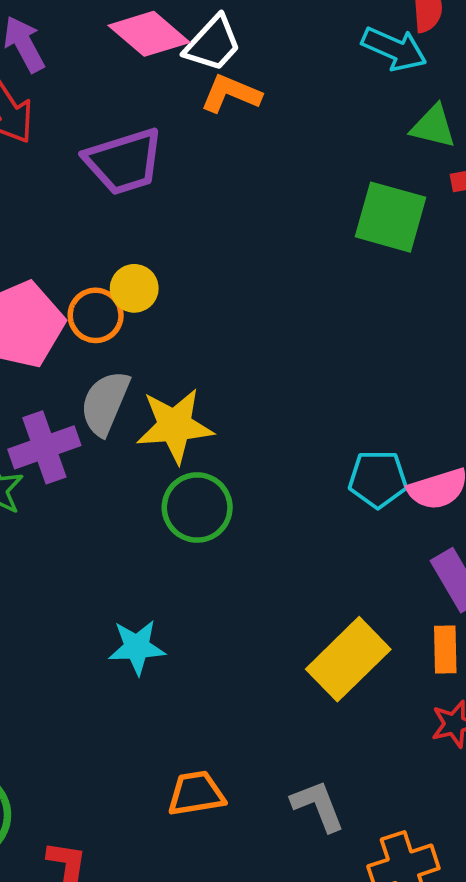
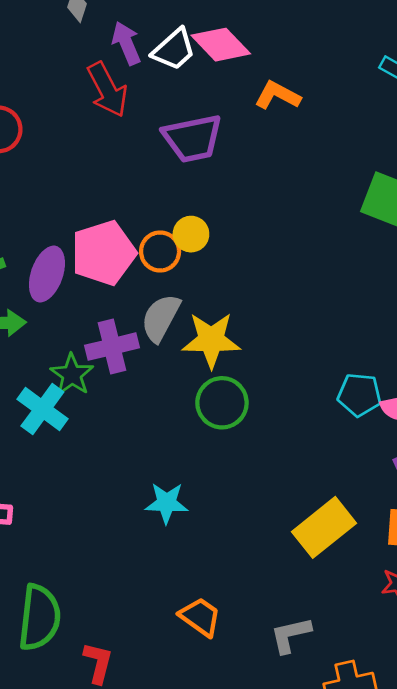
white trapezoid: (213, 44) -> (174, 49), moved
orange trapezoid: (196, 793) -> (200, 617), turned 39
gray L-shape: (318, 806) -> (291, 635), turned -87

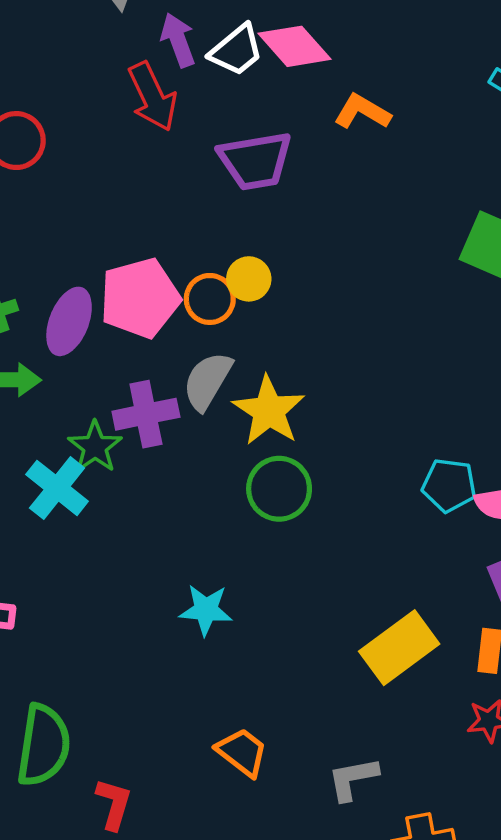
yellow star: (211, 340) -> (269, 411), turned 30

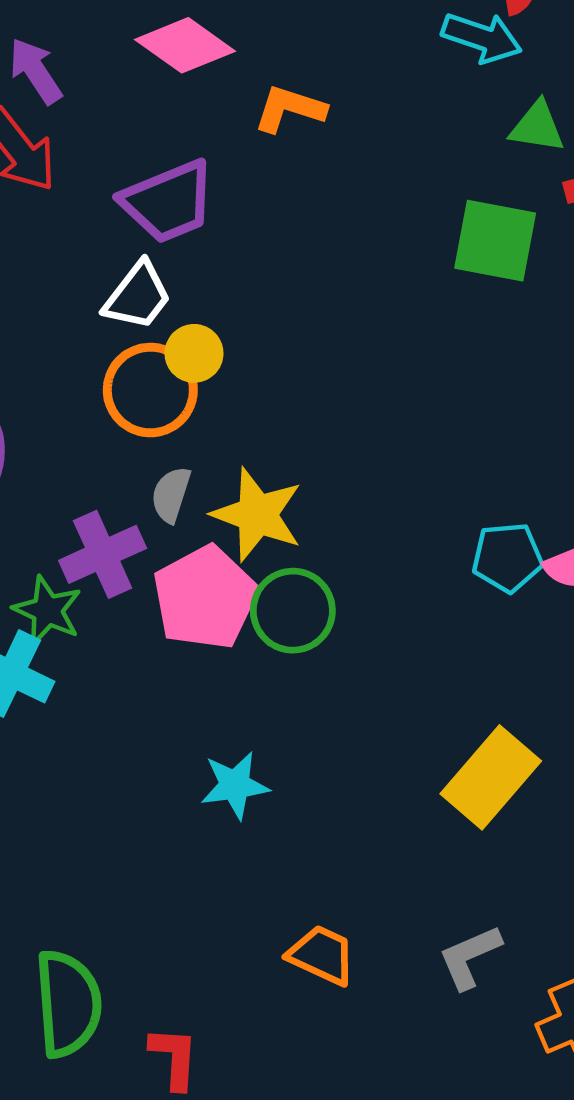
white trapezoid: (236, 50) -> (138, 296), moved
pink pentagon: (140, 298) -> (205, 598), moved
orange circle: (210, 299) -> (150, 390), size x1.4
gray semicircle: (207, 381) -> (171, 495), size x0.7

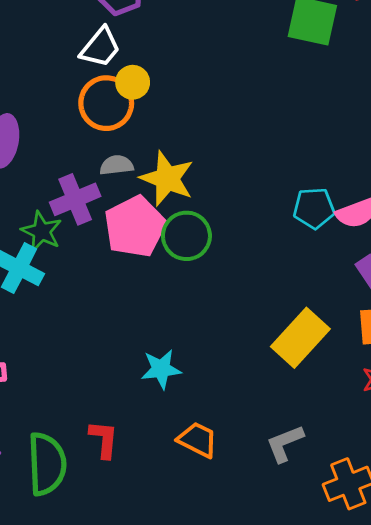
gray semicircle: (171, 495) -> (117, 165), turned 64
cyan star: (235, 785) -> (161, 369), moved
red L-shape: (174, 1058) -> (104, 439), moved

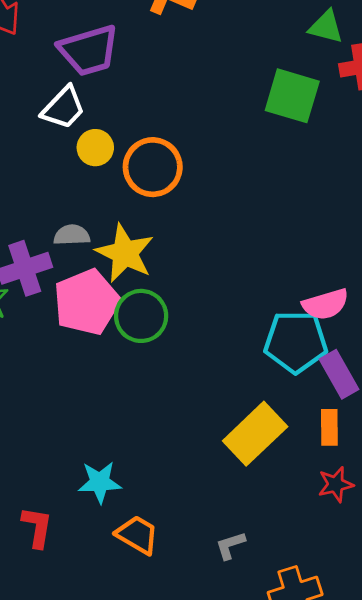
orange circle: (106, 103) -> (153, 167), moved
cyan pentagon: (314, 208) -> (296, 342), moved, size x1.4
cyan star: (161, 369) -> (100, 482), moved
gray L-shape: (285, 443) -> (230, 545), size x0.7

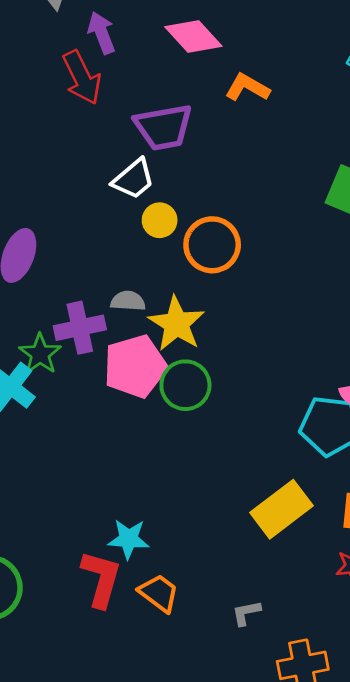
red L-shape: (37, 527) -> (101, 579), moved, size x1.4

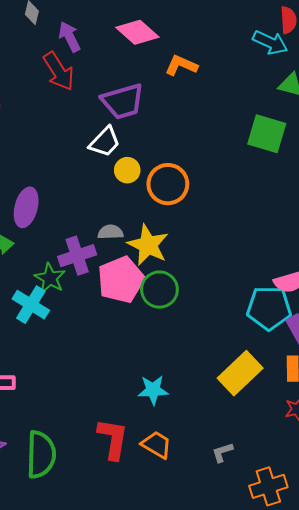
cyan star: (129, 539) -> (153, 390), moved

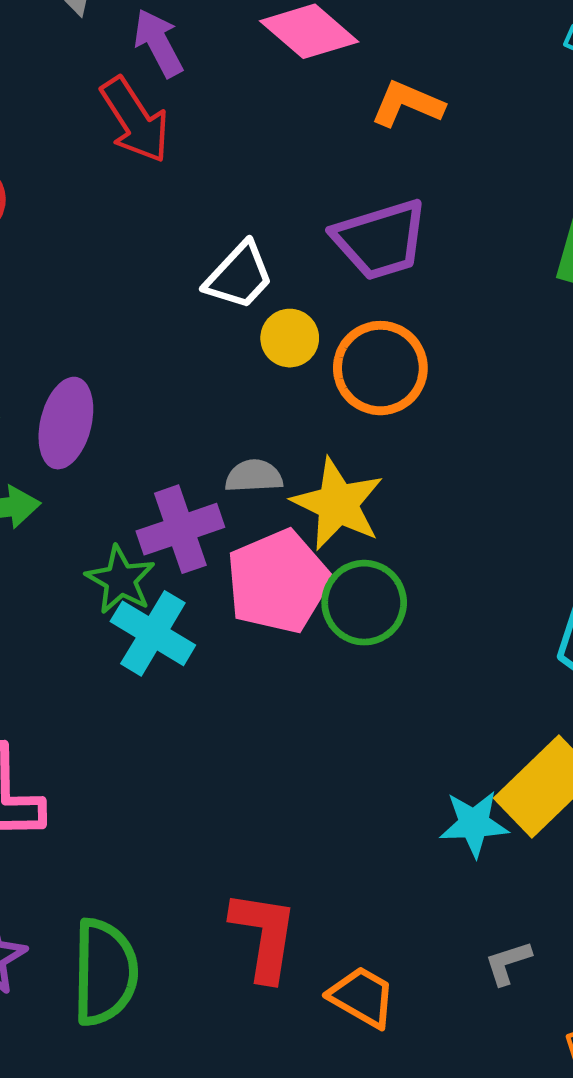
purple trapezoid: (123, 101) -> (380, 240), moved
cyan cross: (31, 305) -> (153, 633), moved
cyan star: (153, 390) -> (474, 824), moved
orange trapezoid: (157, 445) -> (362, 997), moved

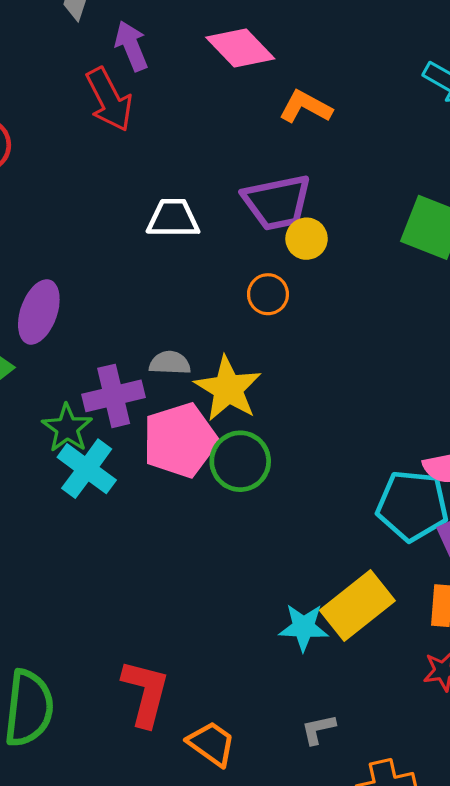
white trapezoid: (239, 276) -> (173, 218), turned -138
yellow circle: (290, 338) -> (307, 239), moved
orange circle: (380, 368) -> (268, 294), size x0.6

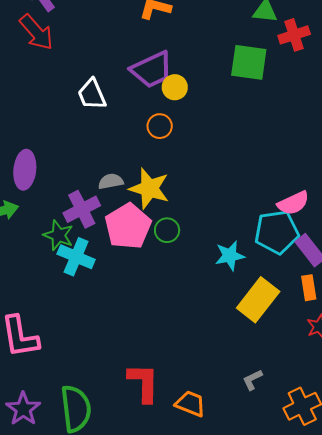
white trapezoid: (173, 218) -> (92, 94), turned -100
green circle: (240, 461) -> (167, 230), size x0.7
cyan star: (304, 627) -> (230, 256), moved

